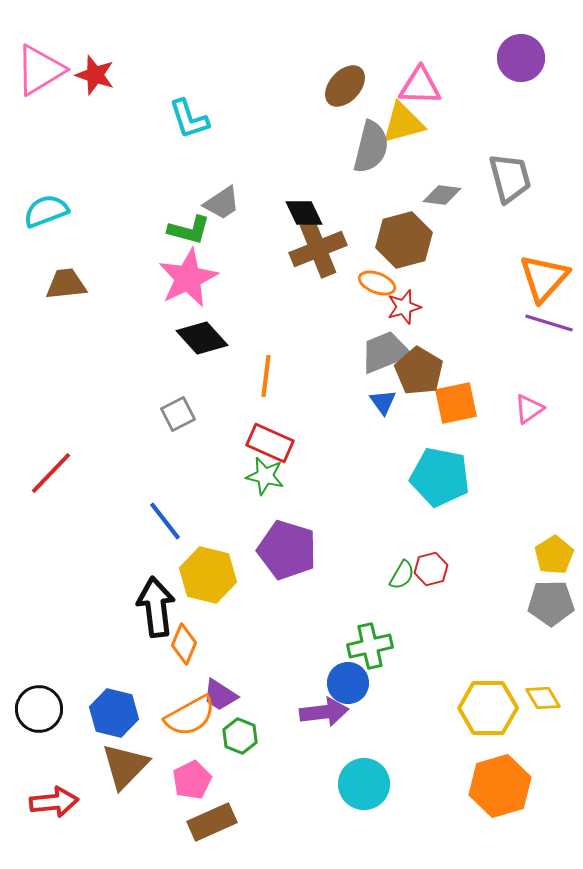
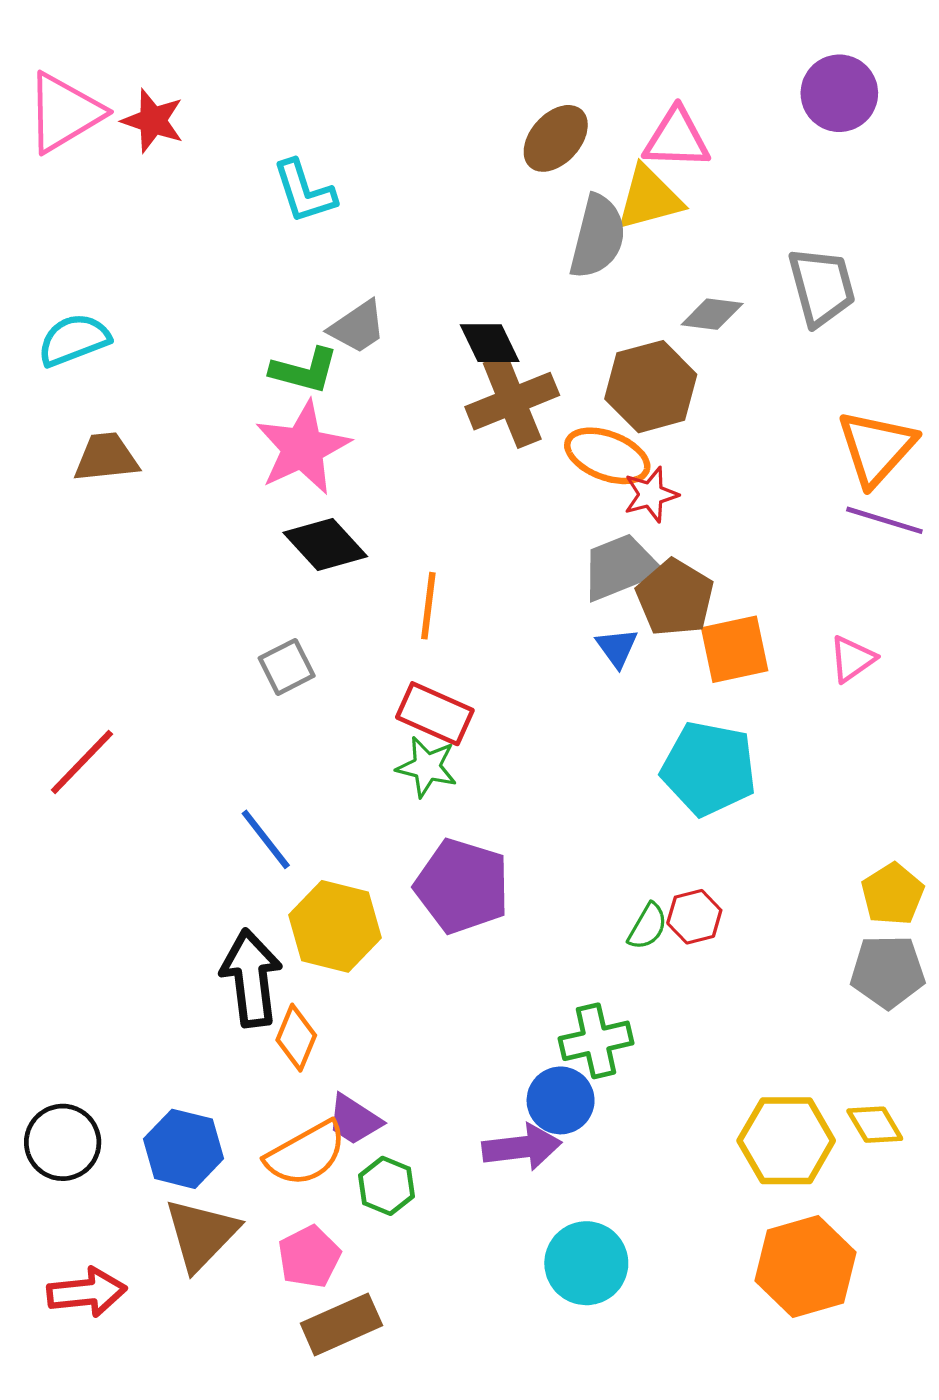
orange ellipse: (377, 283) -> (607, 456), size x1.4

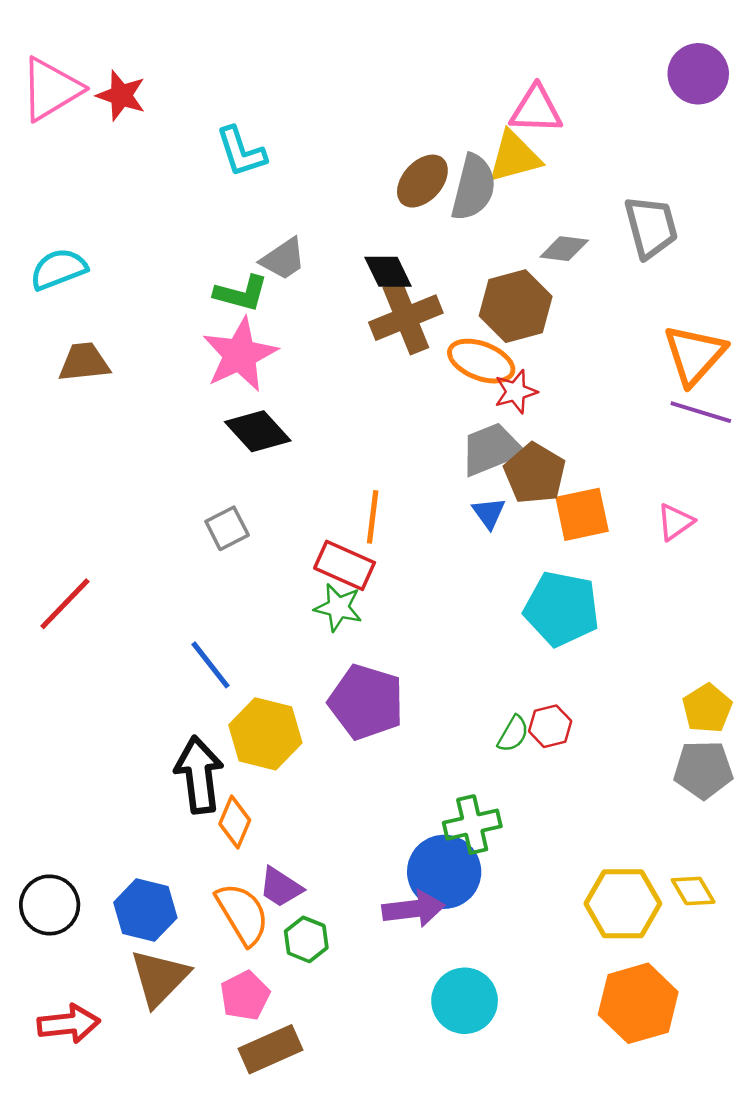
purple circle: (839, 93) -> (698, 74), moved
brown ellipse: (556, 138) -> (422, 181), moved
orange line: (428, 606) -> (373, 517), moved
blue circle: (561, 1100) -> (444, 872), size x1.4
orange semicircle: (306, 1154) -> (242, 914), turned -92

